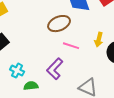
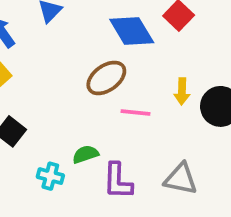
purple L-shape: (55, 69) -> (118, 181), moved, turned -30
green semicircle: (31, 86) -> (86, 154), moved

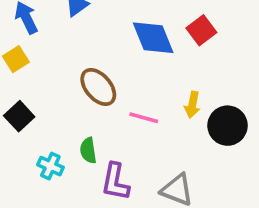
brown ellipse: (106, 78) -> (98, 87), moved, turned 75
green semicircle: (86, 154) -> (88, 150), turned -90

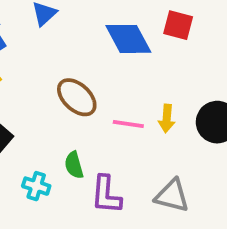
red square: (201, 30) -> (178, 25), turned -32
yellow arrow: (192, 105) -> (167, 118), moved

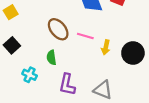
pink line: (128, 124) -> (85, 36), moved
green semicircle: (74, 165) -> (51, 57), moved

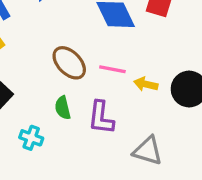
yellow arrow: (106, 47) -> (146, 84), turned 96
purple L-shape: (67, 85) -> (101, 118), moved

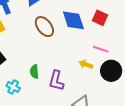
brown ellipse: (69, 63) -> (44, 27), moved
pink line: (112, 69) -> (101, 49), moved

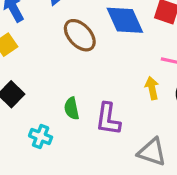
yellow arrow: (86, 64) -> (152, 88), turned 64

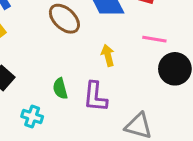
yellow arrow: (152, 88) -> (108, 55), moved

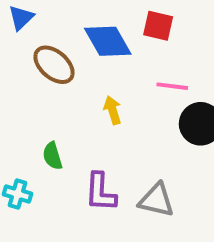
purple L-shape: (95, 97) -> (101, 192), moved

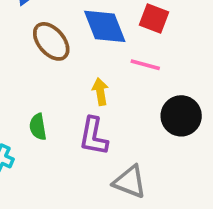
pink line: (172, 86) -> (145, 65), moved
purple L-shape: (101, 192) -> (94, 136), moved

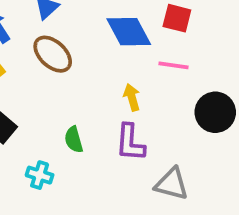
brown ellipse: (51, 41) -> (53, 54), moved

